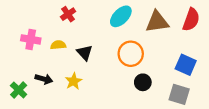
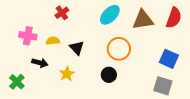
black arrow: (44, 79) -> (40, 63), moved
black circle: (143, 82) -> (109, 75), moved

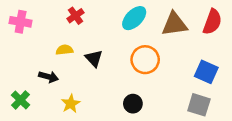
pink cross: (28, 36) -> (21, 22), moved
yellow star: (67, 74) -> (71, 104), moved
black circle: (109, 75) -> (133, 104), moved

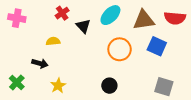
red semicircle: (212, 22) -> (175, 18), turned 75
black triangle: (94, 58) -> (83, 26), moved
blue square: (206, 72) -> (157, 46), moved

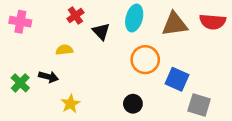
cyan ellipse: (110, 15) -> (134, 18), turned -30
blue square: (157, 46) -> (177, 79), moved
green cross: (17, 83) -> (20, 83), moved

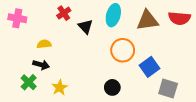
yellow semicircle: (64, 50) -> (44, 44), moved
blue square: (177, 79) -> (149, 67), turned 30
green cross: (20, 83) -> (29, 82), moved

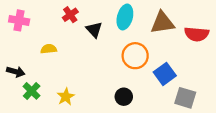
red semicircle: (179, 18) -> (197, 34), moved
black arrow: (41, 65) -> (16, 72), moved

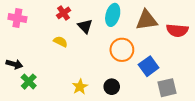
yellow semicircle: (49, 49) -> (60, 42), moved, turned 32
yellow star: (66, 97) -> (80, 87), moved
gray square: (185, 98) -> (167, 88), turned -30

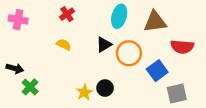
black triangle: (85, 26) -> (104, 45), moved, turned 42
red semicircle: (177, 30) -> (182, 47), moved
black circle: (112, 87) -> (105, 88), moved

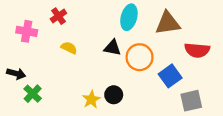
red cross: (67, 14) -> (58, 16), moved
pink cross: (18, 20) -> (27, 31), moved
black triangle: (104, 45) -> (112, 48), turned 42

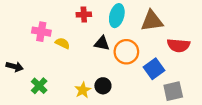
red cross: (58, 16) -> (84, 15), moved, turned 32
pink cross: (27, 31) -> (41, 32), moved
green cross: (33, 94) -> (39, 86), moved

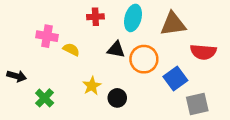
yellow star: (83, 90) -> (92, 86), moved

